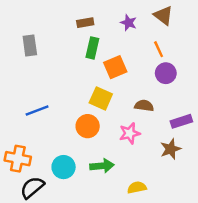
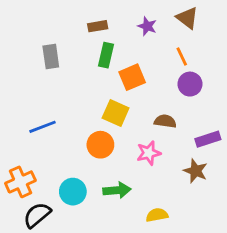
gray rectangle: (30, 46) -> (51, 57), moved
brown star: (171, 149) -> (196, 171), turned -30
orange cross: (18, 159) -> (20, 182), turned -35

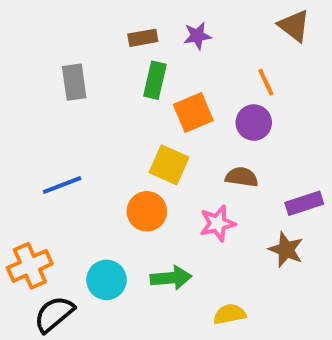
brown triangle: (187, 18) -> (294, 26), moved
purple star: (147, 26) -> (197, 36), moved, turned -30
purple circle: (190, 84) -> (254, 123), moved

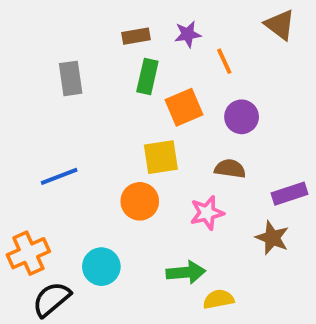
orange line: (266, 82) -> (224, 61), moved
yellow square: (169, 165) -> (161, 157), turned -33
green arrow: (171, 278) -> (186, 272), moved

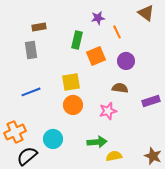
brown rectangle: (136, 36) -> (39, 27), moved
gray rectangle: (71, 78) -> (31, 50), moved
yellow square: (161, 157) -> (71, 82), moved
brown star: (272, 238) -> (153, 156), moved

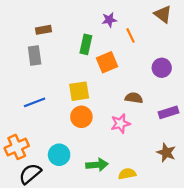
purple circle: (126, 61) -> (162, 68), moved
green arrow: (97, 142) -> (97, 165), moved
brown star: (153, 156) -> (166, 153), moved

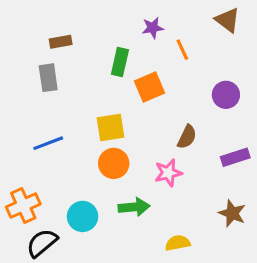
brown semicircle: (134, 98) -> (187, 137), turned 108
green arrow: (97, 165) -> (134, 207), moved

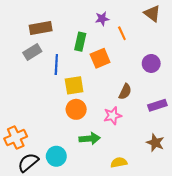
brown rectangle: (61, 42) -> (41, 28), size x1.5
gray rectangle: (48, 78) -> (32, 52), turned 66
blue line: (48, 143) -> (56, 65), moved, turned -66
cyan circle: (83, 216) -> (56, 156), moved

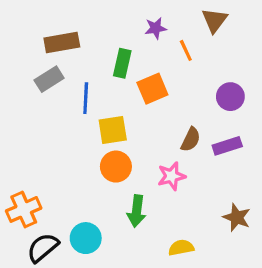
brown triangle: (152, 13) -> (214, 20), moved, turned 30
purple rectangle: (157, 105) -> (227, 146), moved
green arrow: (90, 139) -> (137, 211), turned 102

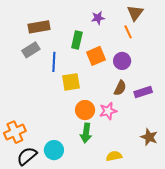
orange line: (186, 50) -> (128, 32), moved
purple circle: (230, 97) -> (122, 61), moved
orange circle: (116, 167) -> (85, 110), moved

